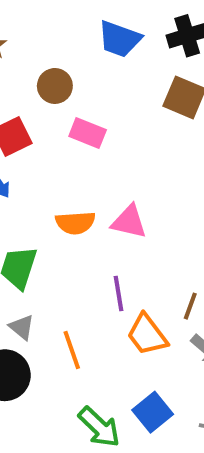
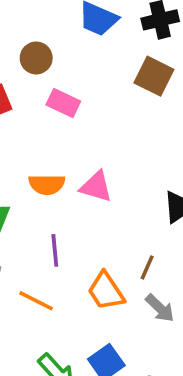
purple line: (118, 293) -> (55, 250), moved
orange line: (72, 350) -> (36, 301), turned -48

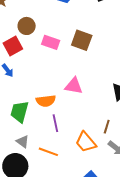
brown circle: (36, 58) -> (27, 26), moved
brown square: (154, 76) -> (82, 40), moved
orange semicircle: (47, 184) -> (46, 101), moved

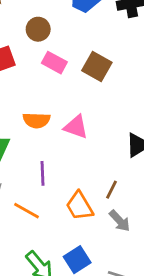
brown circle: (27, 26) -> (38, 29), moved
orange semicircle: (46, 101) -> (36, 120), moved

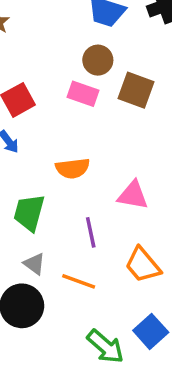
brown circle: (38, 29) -> (98, 60), moved
pink triangle: (76, 127) -> (133, 195), moved

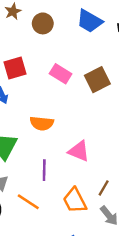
brown circle: (98, 60) -> (43, 23), moved
brown square: (136, 90) -> (97, 80), turned 30

